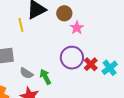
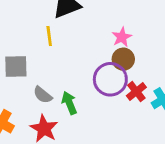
brown circle: (64, 13) -> (123, 59), moved
yellow line: (21, 25) -> (49, 36), moved

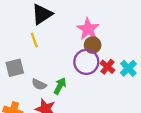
pink star: (122, 37) -> (88, 29), size x1.5
green arrow: (69, 103) -> (60, 86), turned 63

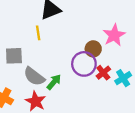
pink star: (88, 29) -> (114, 35), moved
gray semicircle: (39, 84) -> (34, 76), size x1.5

